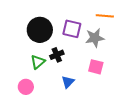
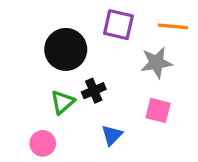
purple square: (72, 29) -> (118, 25), moved

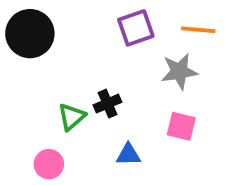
purple square: (118, 25) -> (136, 28), turned -32
black circle: (66, 49) -> (30, 34), moved
blue triangle: (112, 135) -> (128, 155), turned 45

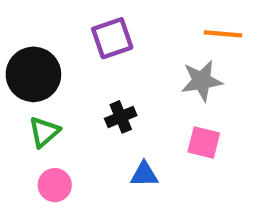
purple square: (136, 28) -> (112, 38), moved
black circle: (30, 34) -> (33, 74), moved
green triangle: (72, 117) -> (44, 132), moved

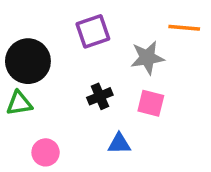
gray star: (202, 81) -> (147, 58), moved
green triangle: (44, 132) -> (19, 103), moved, turned 32
pink square: (204, 143) -> (151, 103), moved

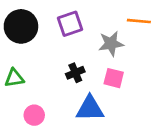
black circle: (28, 61) -> (21, 26), moved
blue triangle: (119, 144) -> (90, 109), size x1.6

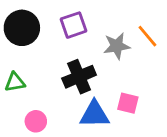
orange line: (139, 21) -> (147, 36), moved, turned 45
black cross: (75, 73) -> (79, 77), size x1.6
pink square: (114, 78) -> (128, 103), moved

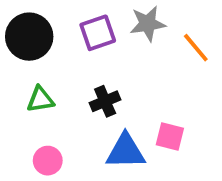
gray star: (117, 46) -> (148, 24), moved
black cross: (79, 77) -> (105, 101), size x0.7
green triangle: (15, 82) -> (40, 99), moved

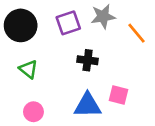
green triangle: (40, 99) -> (28, 69), turned 48
black cross: (105, 101) -> (88, 60), moved, turned 30

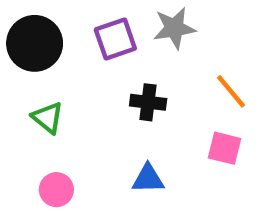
orange line: (137, 33) -> (231, 91), moved
pink square: (118, 95) -> (224, 148), moved
blue triangle: (88, 105) -> (148, 179), size x0.7

